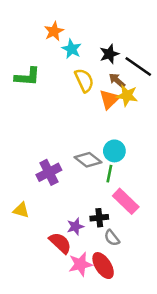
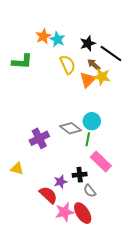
orange star: (54, 31) -> (43, 36), moved

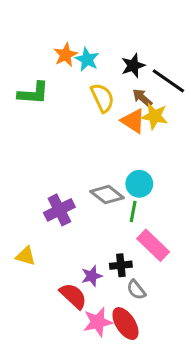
orange triangle: (88, 80) -> (133, 121), turned -42

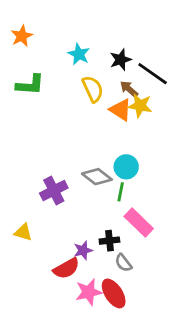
orange star: (66, 55) -> (22, 36), moved
red semicircle: (73, 296) -> (66, 268), turned 108

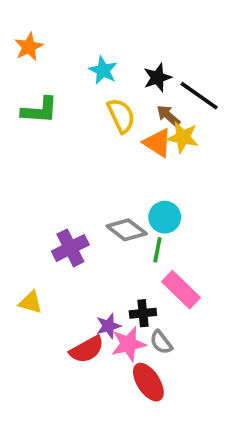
pink star: (89, 292) -> (128, 344), moved

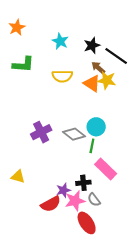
yellow semicircle: (121, 116) -> (62, 76), moved, turned 114
purple cross: (70, 248) -> (41, 132), moved

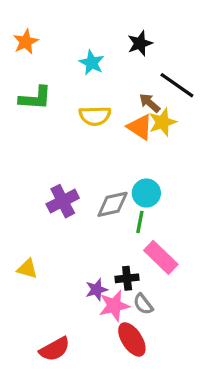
black star: (92, 45) -> (140, 43), moved
yellow star: (107, 80) -> (162, 122), turned -30
gray diamond: (74, 134) -> (113, 204), turned -50
red semicircle: (51, 204) -> (55, 349), moved

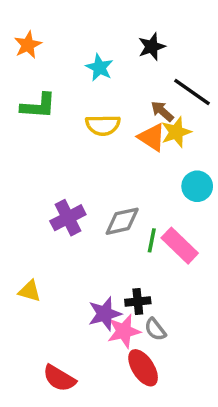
cyan circle: (146, 193) -> (197, 186), moved
pink rectangle: (161, 257) -> (180, 246), moved
purple star: (96, 290) -> (105, 314), size x1.4
red semicircle: (55, 349) -> (59, 378), turned 60

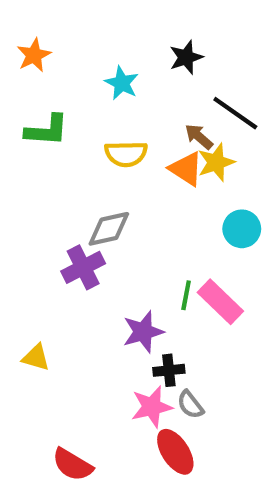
gray diamond: (122, 221) -> (109, 229), moved
purple star: (105, 314) -> (143, 332), moved

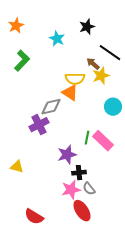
green L-shape: (47, 130) -> (22, 61), turned -50
yellow semicircle: (126, 154) -> (75, 79), moved
orange triangle: (186, 169) -> (70, 93), moved

